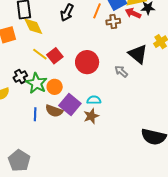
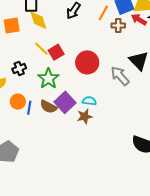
gray arrow: (121, 71) -> (120, 76), size x1.5
green star: (36, 83) -> (48, 79), moved
orange circle: (55, 87) -> (18, 102), moved

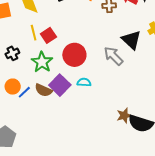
yellow line: (41, 49) -> (34, 33), turned 35
red circle: (87, 62) -> (74, 55), moved
blue line: (29, 108) -> (24, 92), turned 40
brown star: (85, 116) -> (124, 116), moved

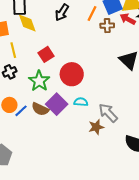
yellow line: (34, 33) -> (13, 50), moved
gray arrow: (113, 56) -> (108, 113), moved
brown star: (124, 116) -> (96, 127), moved

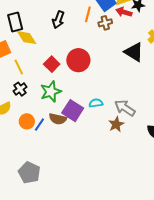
red circle: (72, 74) -> (78, 60), moved
green star: (39, 81) -> (51, 92), turned 30

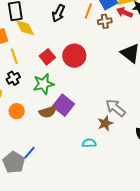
cyan semicircle: (96, 103) -> (89, 143), moved
brown semicircle: (58, 119) -> (48, 112), turned -36
blue line: (39, 125) -> (29, 153), moved

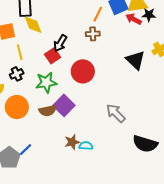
black arrow: (58, 13) -> (60, 43), moved
brown cross: (105, 21) -> (93, 34), moved
red circle: (74, 56) -> (83, 71), moved
orange circle: (17, 111) -> (17, 107), size x1.5
brown star: (105, 123) -> (72, 142), moved

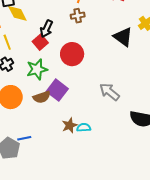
blue line: (26, 150) -> (24, 138), turned 40

